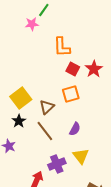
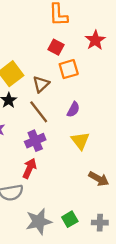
red square: (73, 69) -> (56, 47), moved
purple cross: (57, 164) -> (35, 141), moved

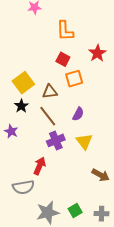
brown triangle: (41, 84) -> (50, 92), turned 35
purple cross: (35, 141) -> (56, 140), moved

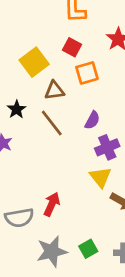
yellow square: (23, 83) -> (34, 62), moved
purple cross: (56, 140) -> (107, 147), moved
yellow triangle: (84, 141) -> (100, 177), moved
red arrow: (40, 166) -> (52, 204), moved

